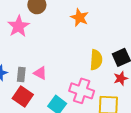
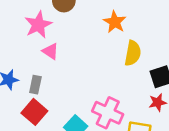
yellow semicircle: (96, 60) -> (133, 53), moved
pink triangle: (40, 73) -> (50, 51), moved

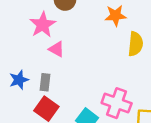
orange star: (115, 22) -> (116, 16), turned -30

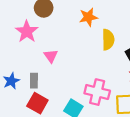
pink triangle: (57, 49) -> (51, 56), moved, turned 32

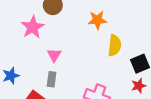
gray rectangle: (34, 81) -> (52, 79), moved

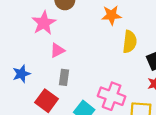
pink triangle: (54, 55) -> (57, 50), moved, turned 32

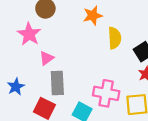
gray rectangle: (64, 77) -> (57, 83), size x1.5

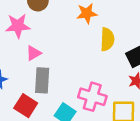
pink star: (29, 34) -> (18, 26), turned 30

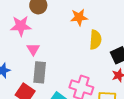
pink triangle: (34, 53) -> (33, 49), turned -32

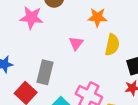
pink triangle: (33, 49) -> (76, 43), moved

